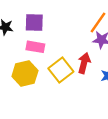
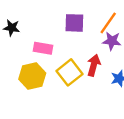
purple square: (34, 22) -> (74, 23), moved

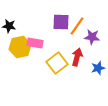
orange line: (108, 23) -> (77, 26), moved
yellow hexagon: (32, 76) -> (20, 47), moved

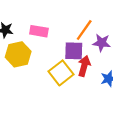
purple square: (61, 22) -> (74, 51), moved
pink rectangle: (35, 43) -> (39, 31), moved

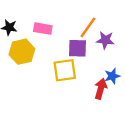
red arrow: (84, 66) -> (101, 89), moved
yellow square: (61, 73) -> (65, 70), turned 30

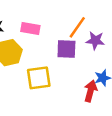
yellow square: (65, 70) -> (39, 78), moved

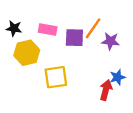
purple square: (66, 49) -> (74, 38), moved

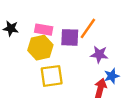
purple star: (110, 41) -> (99, 54), moved
yellow hexagon: (27, 53) -> (40, 48), moved

